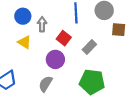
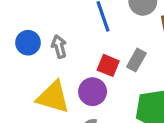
red square: (64, 38) -> (108, 65), moved
yellow triangle: (25, 42) -> (53, 97), moved, size x1.6

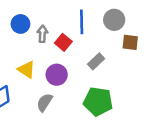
red square: (108, 65) -> (63, 42), moved
yellow triangle: (53, 97) -> (26, 70), size x0.7

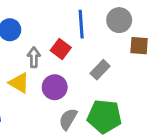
gray arrow: (42, 34) -> (34, 57), moved
gray semicircle: (45, 102) -> (68, 119), moved

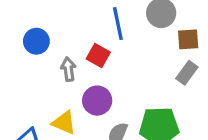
gray rectangle: (100, 70) -> (187, 73), moved
yellow triangle: (19, 83) -> (64, 123), moved

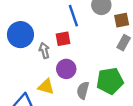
blue circle: (36, 41) -> (20, 35), size x1.5
red square: (98, 55) -> (63, 39), turned -32

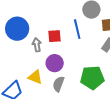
blue line: (73, 16) -> (77, 29), moved
gray semicircle: (83, 90) -> (58, 84), moved

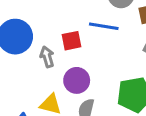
blue line: (77, 29) -> (104, 26), turned -60

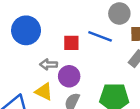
gray arrow: (47, 57) -> (48, 64), moved, turned -84

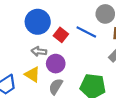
blue circle: (26, 30) -> (38, 22), moved
red square: (71, 43) -> (61, 35), turned 32

